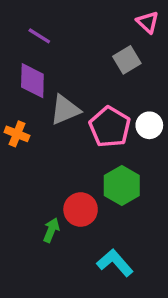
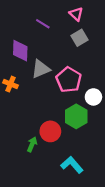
pink triangle: (148, 22) -> (76, 14), moved
purple line: (39, 36) -> (43, 24), moved
white circle: (149, 125) -> (93, 97), moved

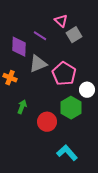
pink triangle: (76, 14) -> (61, 21), moved
purple line: (43, 24) -> (40, 36), moved
green arrow: (32, 144) -> (22, 107), moved

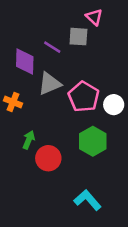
pink triangle: (61, 21) -> (94, 17), moved
gray square: (74, 35) -> (78, 37), moved, turned 35
white circle: (87, 90) -> (114, 105), moved
red circle: (47, 122) -> (48, 158), moved

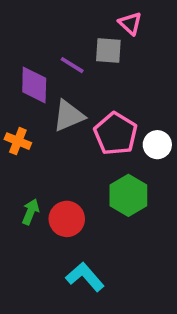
green arrow: (29, 140) -> (31, 212), moved
cyan L-shape: (88, 200) -> (85, 277), moved

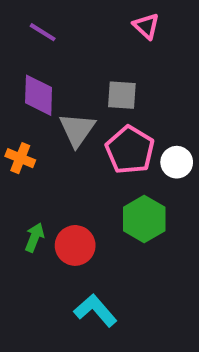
gray square: (108, 51) -> (122, 95), moved
purple line: (72, 65) -> (43, 32), moved
gray triangle: (69, 116) -> (77, 130), turned -32

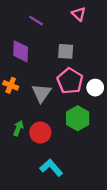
purple line: (43, 32) -> (36, 21), moved
gray triangle: (77, 130) -> (41, 93), moved

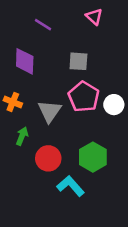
green hexagon: (78, 118) -> (93, 157), moved
green arrow: (18, 128) -> (22, 136), moved
cyan L-shape: (51, 168) -> (71, 186), moved

